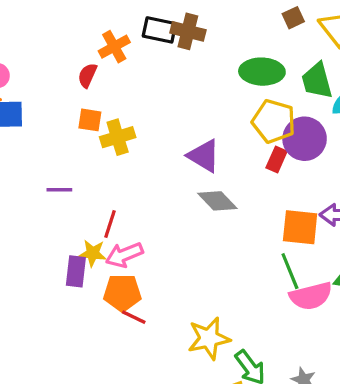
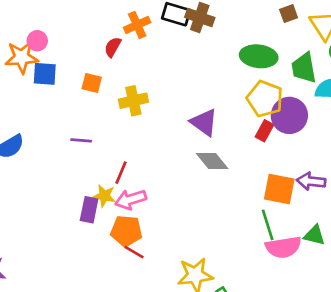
orange square: (90, 120) -> (92, 83), moved

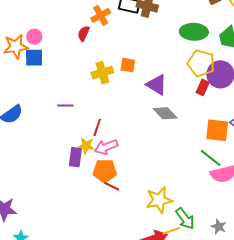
pink circle: (37, 41) -> (34, 37), moved
orange square: (92, 83) -> (128, 65), moved
green line: (268, 225) -> (211, 158), turned -30

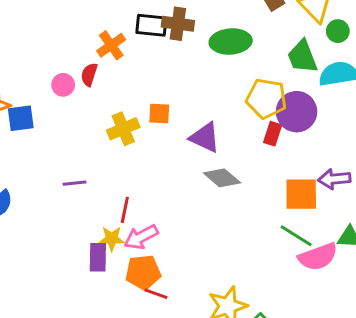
green ellipse: (194, 32) -> (231, 42), moved
pink circle: (34, 37) -> (63, 85), moved

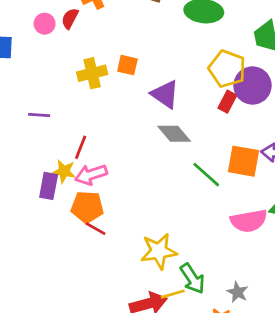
green line: (296, 236) -> (206, 175), moved

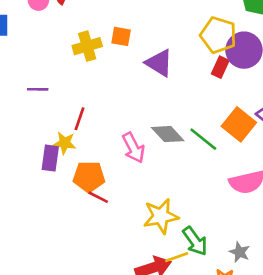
gray diamond: (174, 134) -> (168, 134), moved
orange square: (243, 161) -> (239, 124), turned 32
pink arrow: (91, 175) -> (133, 148), moved, turned -96

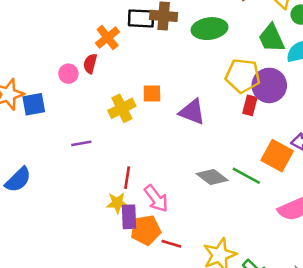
purple line: (38, 89) -> (81, 143), moved
pink arrow: (133, 148) -> (156, 199), moved
purple rectangle: (50, 158) -> (129, 217), moved
red line: (98, 197) -> (171, 244), moved

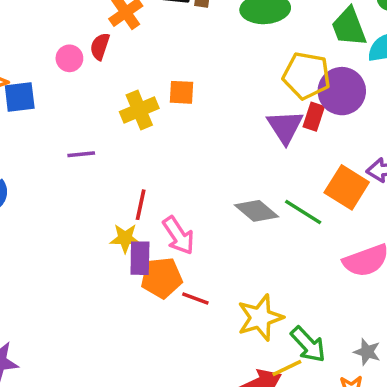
purple triangle: (192, 112) -> (285, 127), moved, turned 32

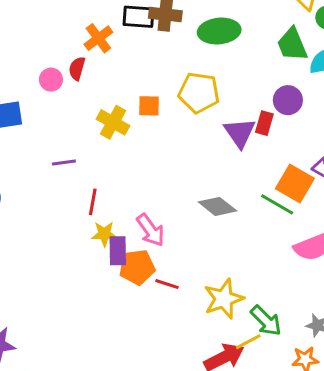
yellow pentagon: (307, 76) -> (199, 93), moved
purple circle: (342, 91) -> (288, 100), size x0.7
yellow cross: (139, 110) -> (113, 122), turned -36
red line: (141, 205) -> (93, 202), moved
green line: (303, 212) -> (277, 204), moved

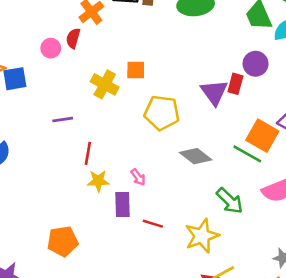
yellow pentagon: (199, 93) -> (162, 113), moved
pink arrow: (150, 230) -> (138, 177), size x0.6
purple rectangle: (118, 251) -> (123, 204), moved
orange pentagon: (137, 267) -> (63, 241), moved
green arrow: (266, 321) -> (230, 201), moved

